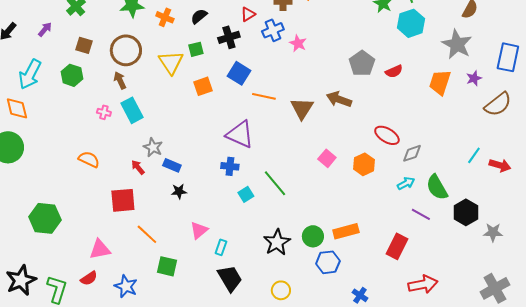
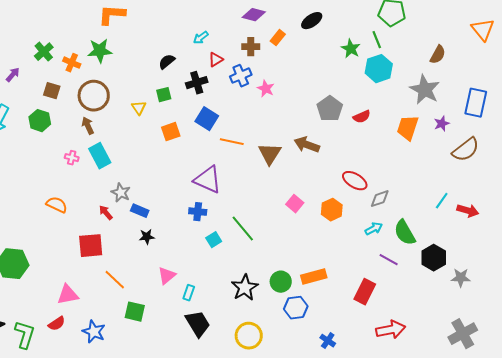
orange cross: (165, 17) -> (72, 63), moved
yellow triangle: (171, 62) -> (139, 108), size x0.6
yellow circle: (281, 290) -> (249, 336), size x1.4

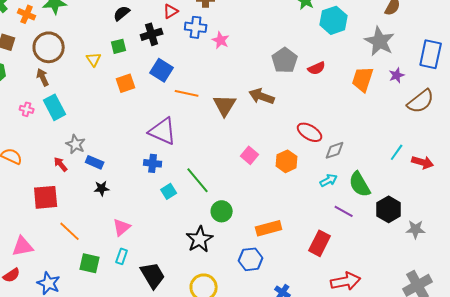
blue cross: (241, 76) -> (196, 27), turned 30
green circle: (281, 282) -> (222, 211), moved
cyan rectangle: (189, 293) -> (122, 256), moved

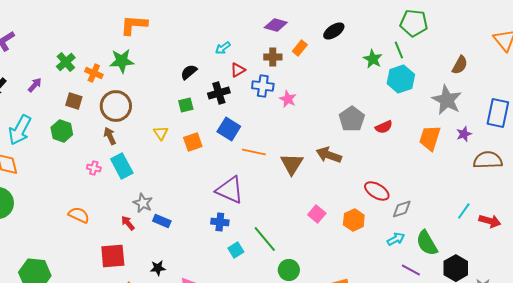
yellow triangle: (94, 59) -> (161, 133), moved
brown semicircle: (421, 101) -> (488, 160), turned -144
black star: (102, 188) -> (158, 268), moved

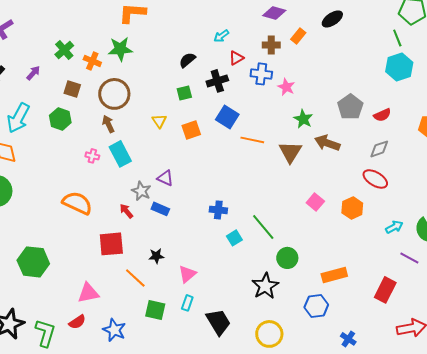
green star: (373, 59) -> (303, 119), moved
purple triangle: (230, 190) -> (165, 178), moved, size x0.6
gray diamond: (402, 209) -> (379, 149), moved
orange semicircle: (79, 215) -> (77, 203), size x1.4

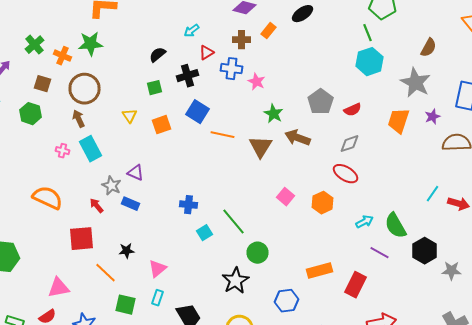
orange rectangle: (334, 275) -> (320, 271), moved

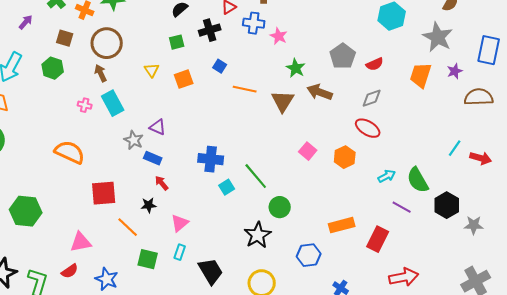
blue square: (198, 112) -> (220, 66), size x0.6
blue cross: (188, 205) -> (211, 159), size x1.4
red arrow: (96, 206) -> (162, 183), moved

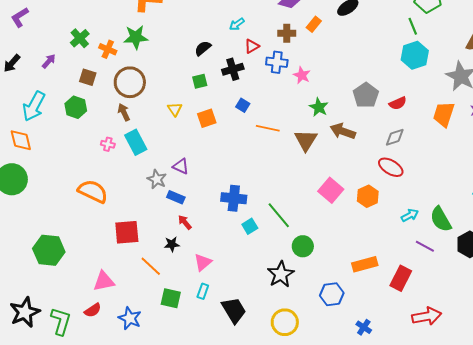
pink square: (308, 151) -> (331, 190), size x1.4

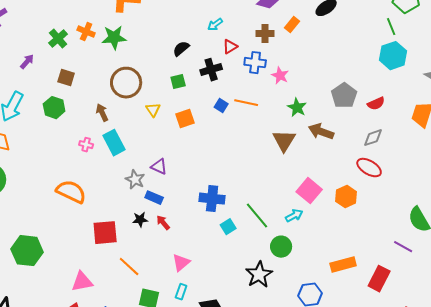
orange cross: (108, 49) -> (86, 32), moved
brown circle: (130, 82) -> (126, 83), moved
orange line: (268, 128) -> (246, 103), moved
cyan arrow: (410, 215) -> (294, 216), moved
black star: (172, 244) -> (140, 220), moved

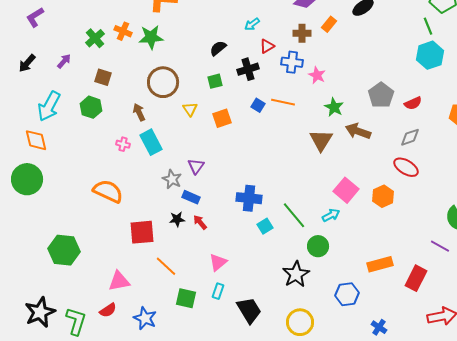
purple triangle: (159, 167) -> (196, 166), turned 42

